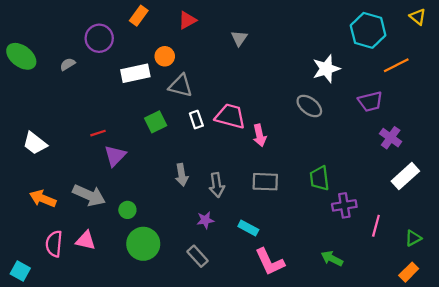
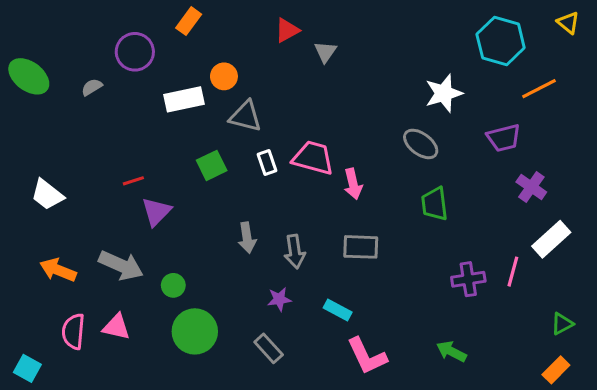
red triangle: (187, 20) -> (287, 30), moved
green trapezoid: (319, 178) -> (434, 204), moved
pink line: (376, 226) -> (513, 272), moved

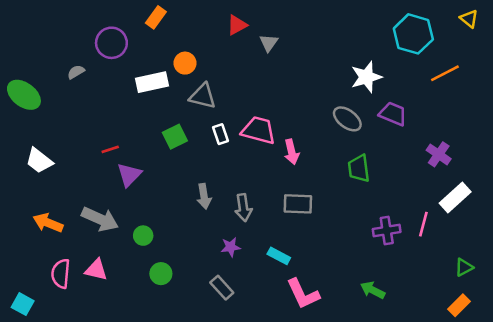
green ellipse: (29, 76) -> (24, 95), moved
purple trapezoid: (504, 138) -> (393, 114), moved, turned -144
green circle: (195, 331) -> (161, 274), size x0.6

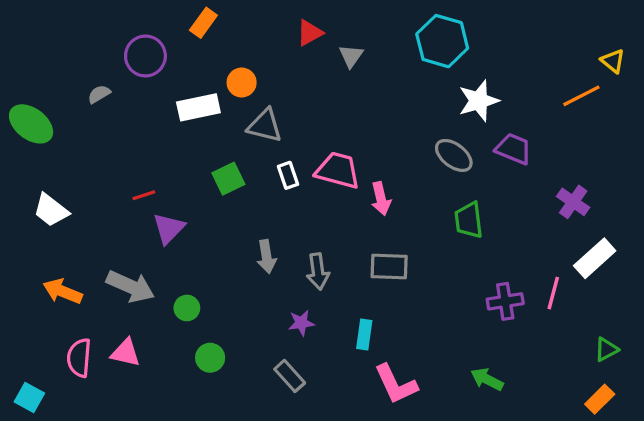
yellow triangle: (469, 19) -> (613, 61), moved
cyan hexagon: (413, 34) -> (442, 41), moved
cyan rectangle: (279, 256) -> (364, 335), turned 70

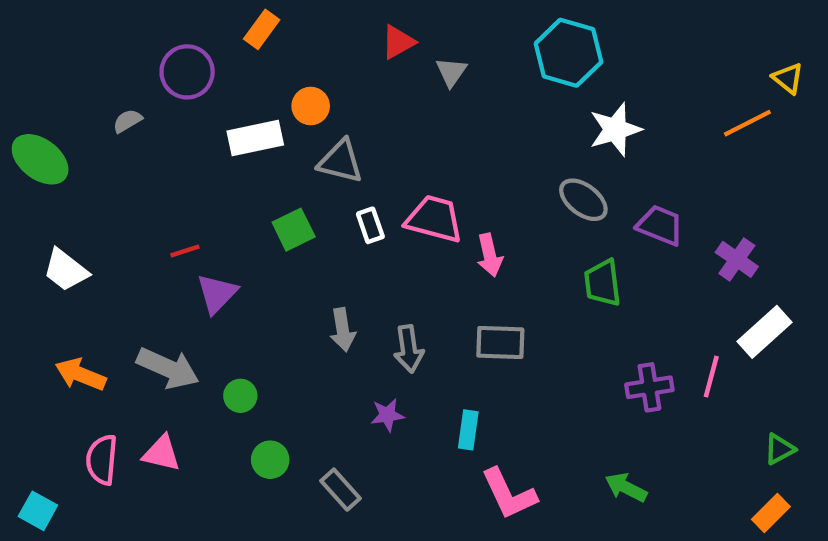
purple trapezoid: (513, 149) -> (660, 225), moved
gray rectangle: (290, 376) -> (340, 490), moved

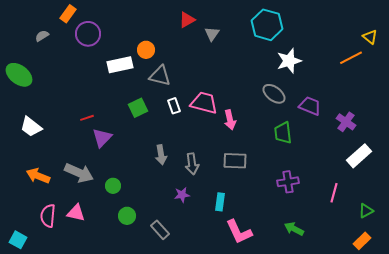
orange rectangle: (262, 29) -> (68, 14), moved
gray semicircle: (127, 121) -> (42, 36), moved
pink line: (711, 377) -> (334, 193), moved
purple cross: (649, 387) -> (288, 182), moved

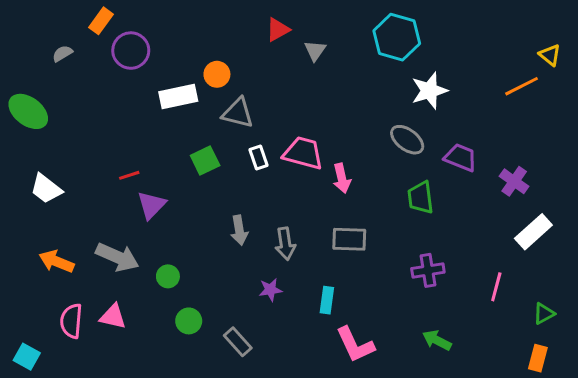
orange rectangle: (362, 241) -> (538, 358), turned -30

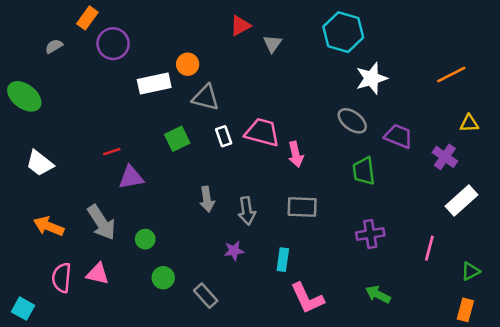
yellow triangle: (550, 55) -> (469, 123), moved, turned -42
purple triangle: (152, 205) -> (131, 177), turned 36
gray arrow: (117, 257) -> (101, 222), turned 33

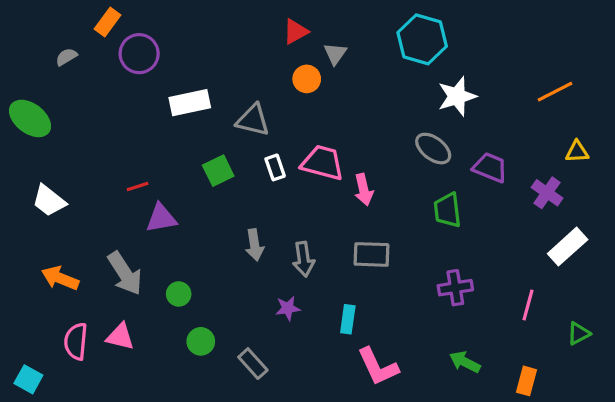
orange circle: (188, 64) -> (307, 79), moved
orange rectangle: (465, 310) -> (526, 381), moved

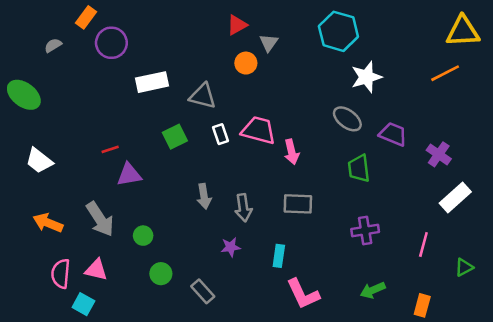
yellow triangle: (577, 152) -> (463, 31), moved, size x1.8
green arrow: (465, 362) -> (373, 290), turned -50
cyan square: (28, 379) -> (83, 304), moved

